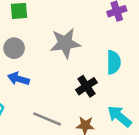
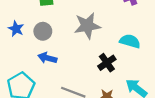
cyan semicircle: (114, 62) -> (130, 41), turned -72

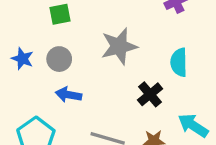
cyan semicircle: (130, 41) -> (179, 62), turned -102

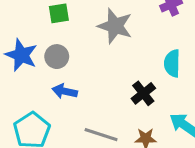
gray star: (119, 46) -> (115, 26), moved, turned 30
blue star: (22, 59) -> (21, 55), size x1.5

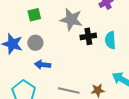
black cross: (143, 93) -> (88, 36), moved, turned 35

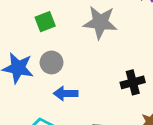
black cross: (88, 36) -> (133, 82), moved

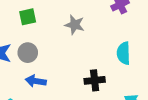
gray star: (100, 22) -> (75, 25), size x0.7

